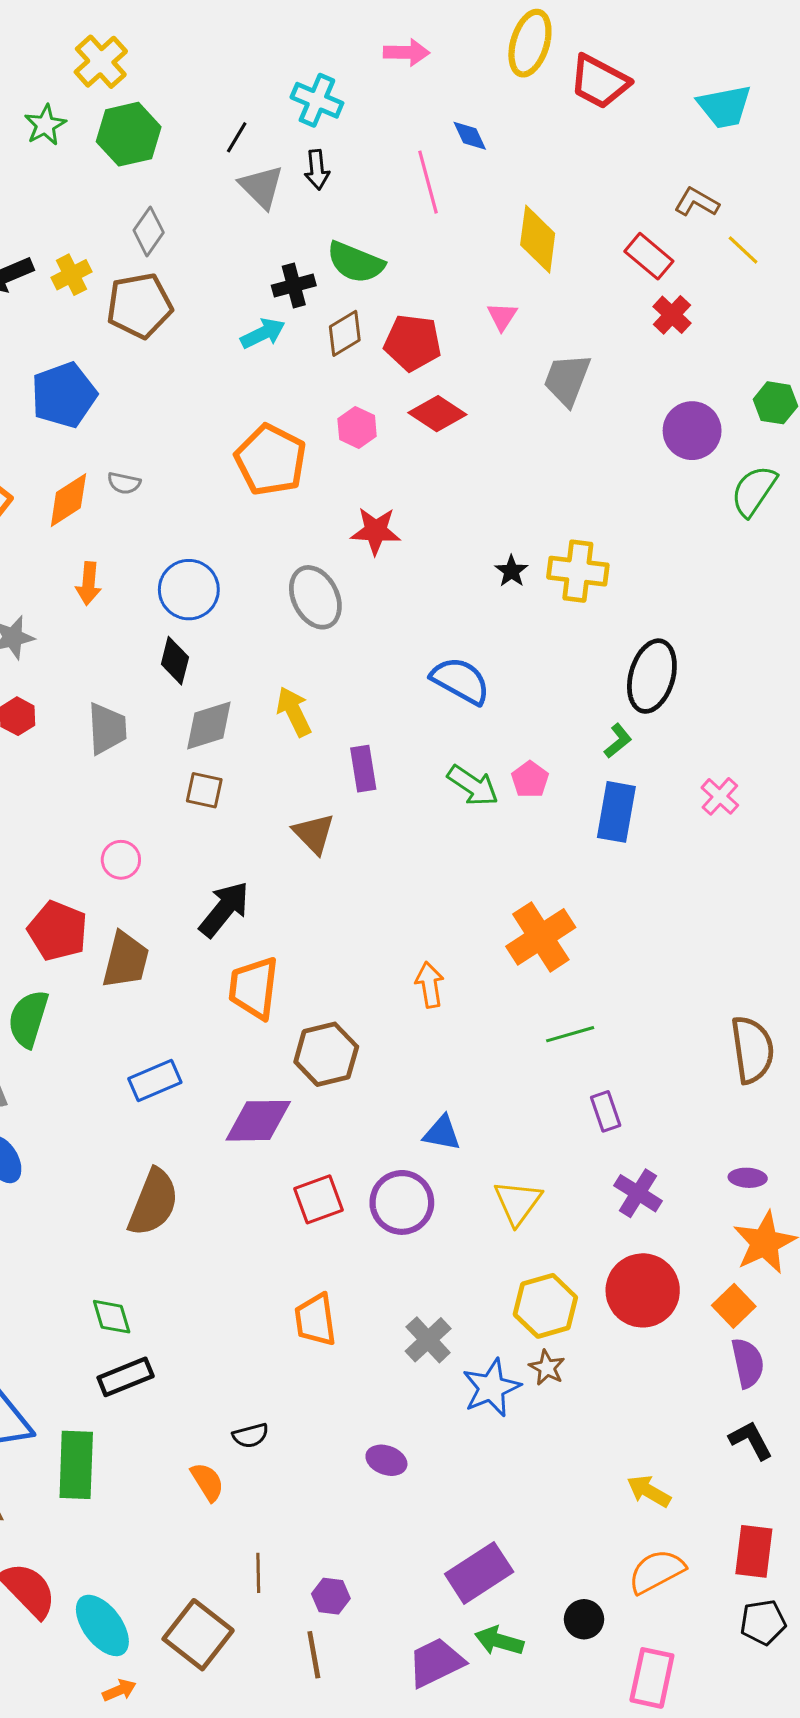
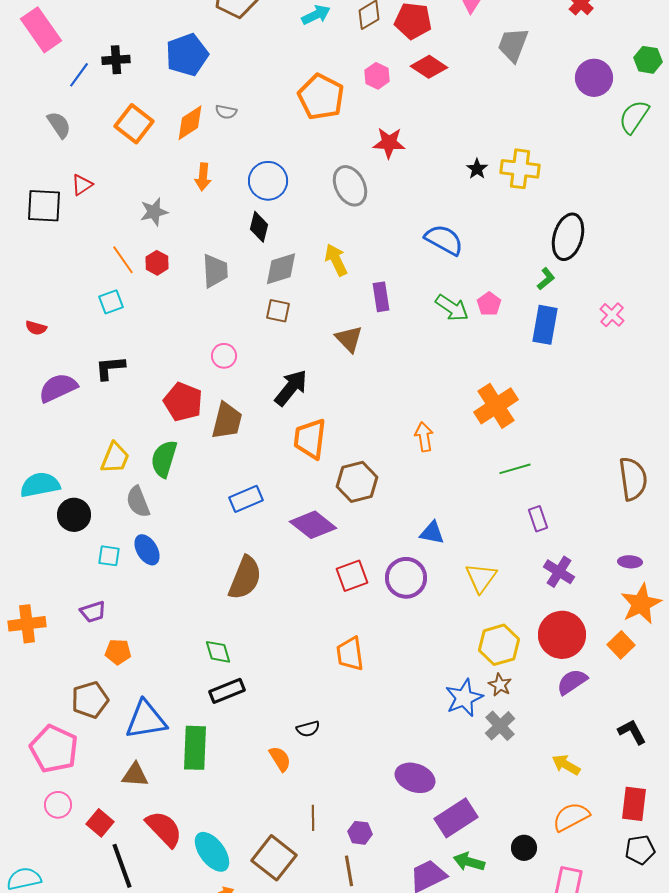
purple diamond: (258, 1121) -> (313, 525), turned 39
gray cross: (428, 1340) -> (500, 726), moved
purple semicircle: (748, 1363) -> (572, 682), moved, turned -112
purple ellipse: (386, 1460) -> (415, 778), moved, size x1.5

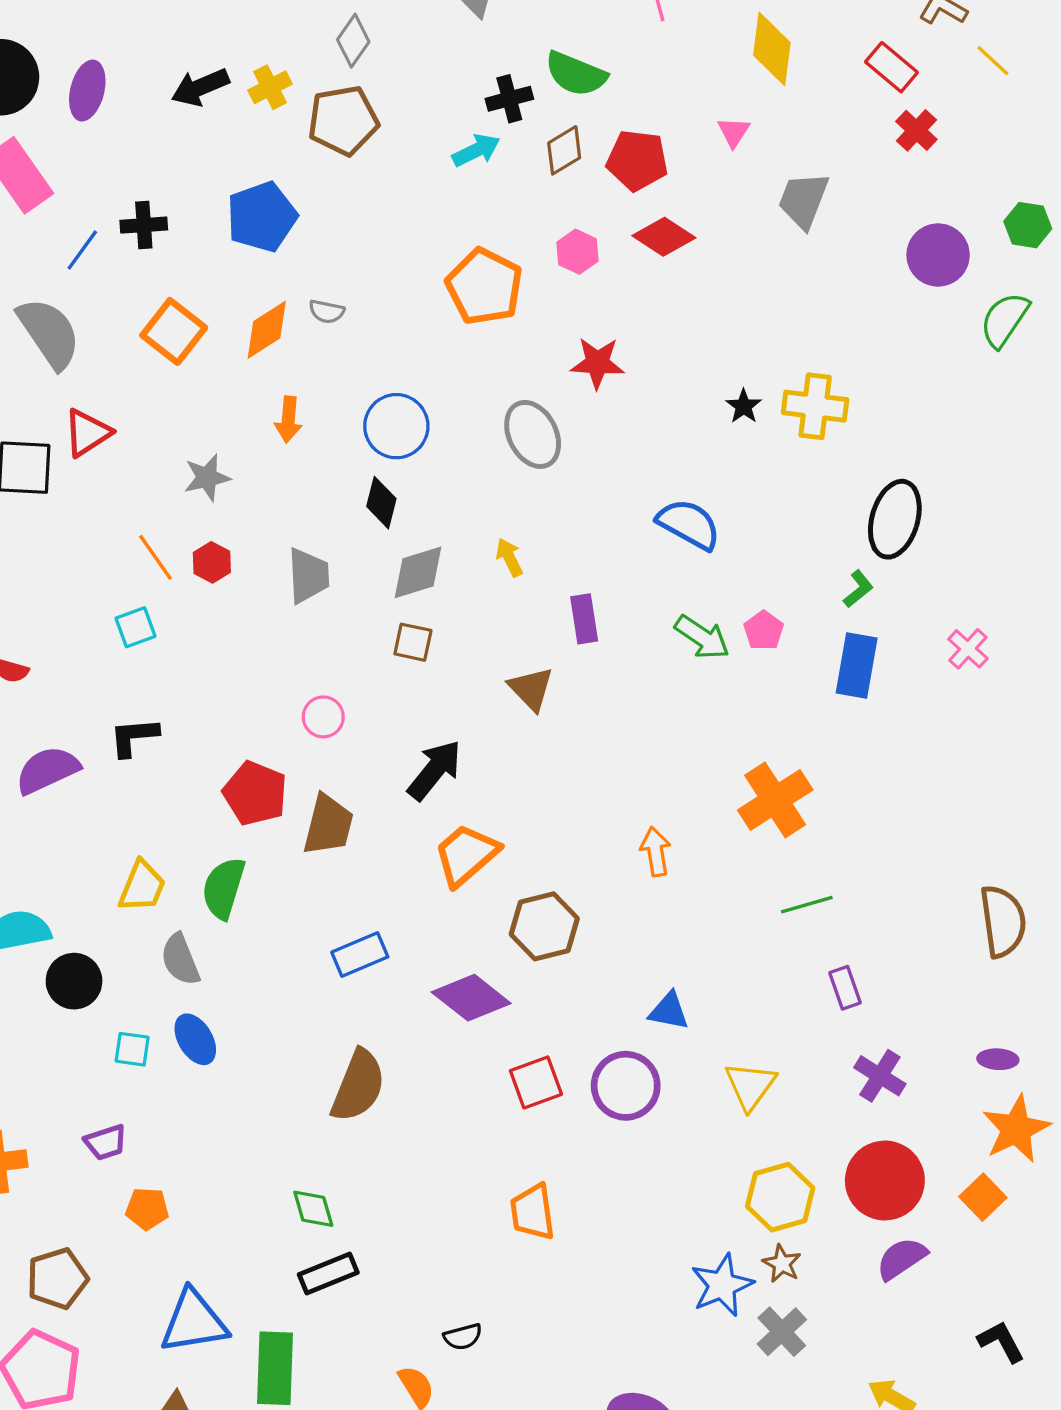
gray semicircle: (59, 125) -> (49, 333), size x1.6
red triangle: (82, 185) -> (87, 433), size x1.4
yellow arrow: (336, 260) -> (509, 557), size x0.7
orange trapezoid: (310, 439) -> (466, 855), turned 42
brown pentagon: (90, 700) -> (57, 1279), moved

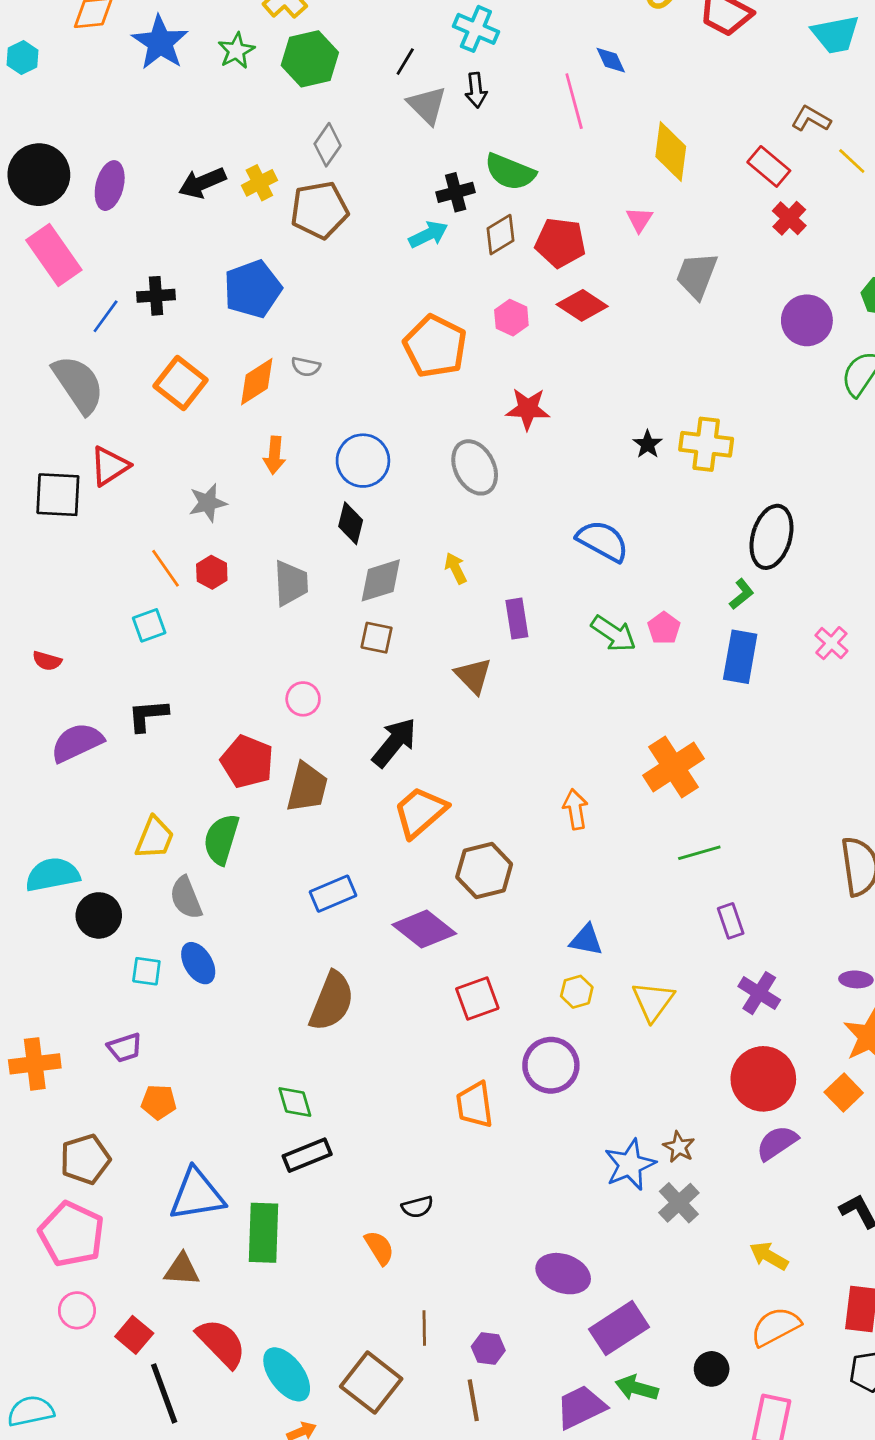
purple circle: (626, 1086) -> (551, 1065), moved
yellow hexagon: (780, 1197) -> (577, 992), moved, size x0.6

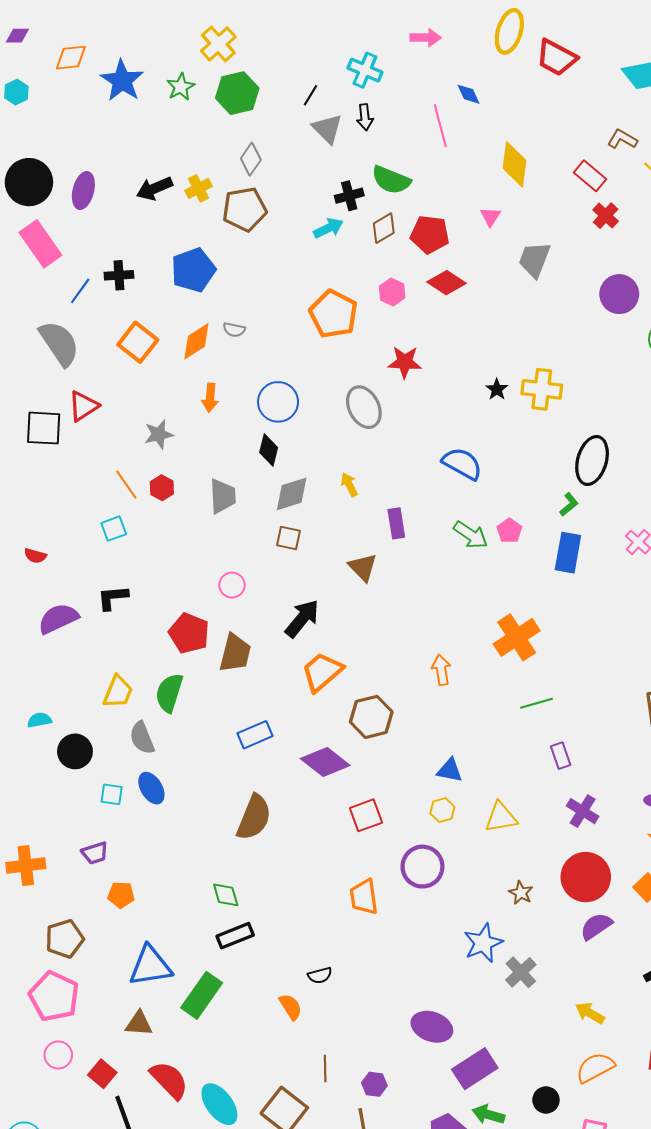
cyan semicircle: (52, 875) -> (39, 720), size x0.6
yellow triangle: (653, 1001) -> (501, 817), turned 44
brown star: (679, 1147) -> (521, 893), moved
green rectangle: (264, 1233) -> (202, 995), turned 33

